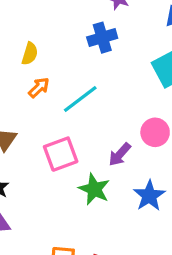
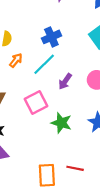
blue cross: (102, 38) -> (51, 37), moved
purple arrow: (120, 154) -> (65, 81), moved

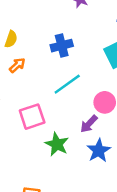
cyan line: (44, 64) -> (67, 84), moved
purple arrow: (65, 81) -> (89, 124), moved

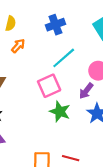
pink square: (32, 117) -> (49, 86), moved

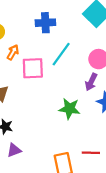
blue cross: (55, 25) -> (45, 23), turned 30
pink square: (49, 86) -> (33, 68), moved, turned 35

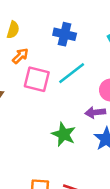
purple arrow: (91, 82) -> (95, 112), turned 42

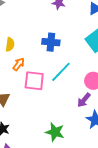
purple arrow: (95, 112) -> (84, 100), turned -35
green star: (64, 134) -> (55, 132), moved

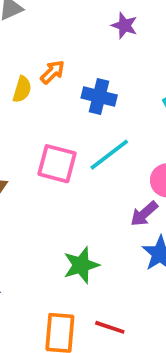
orange arrow: (19, 64) -> (53, 72), moved
green star: (55, 132) -> (81, 265), turned 30

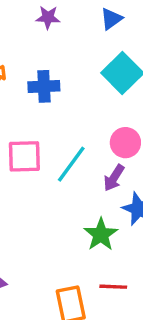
cyan line: (109, 155) -> (71, 164), moved
green star: (81, 265) -> (101, 234), moved

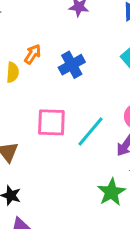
blue cross: (44, 86) -> (72, 65), turned -30

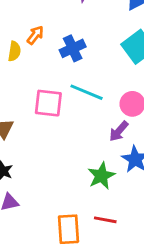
cyan line: (90, 131) -> (87, 92), moved, turned 68

